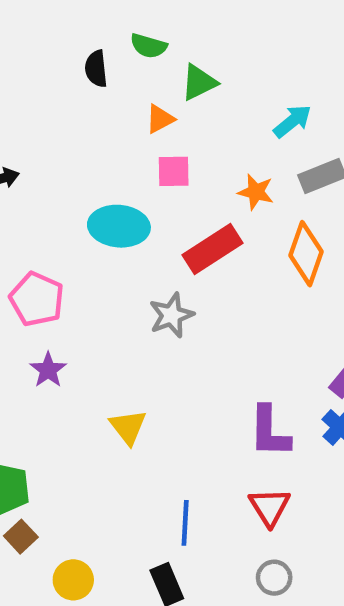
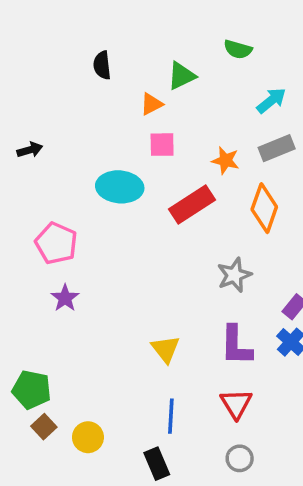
green semicircle: (149, 46) -> (238, 49), moved
cyan arrow: (292, 121) -> (271, 100), moved
gray star: (171, 315) -> (234, 275), moved
yellow triangle: (128, 427) -> (166, 349), moved
yellow circle: (73, 580) -> (88, 437), moved

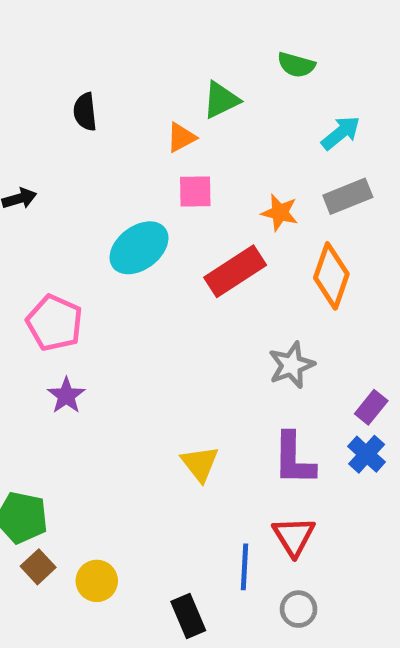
black semicircle: (102, 65) -> (85, 112), moved
cyan ellipse: (120, 187) -> (139, 248), turned -42
blue line: (171, 416) -> (245, 567), moved

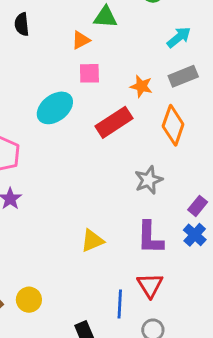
green triangle: (221, 100) -> (105, 17), turned 30
yellow triangle: (200, 464) -> (92, 241), turned 45
yellow circle: (97, 581) -> (29, 300), moved

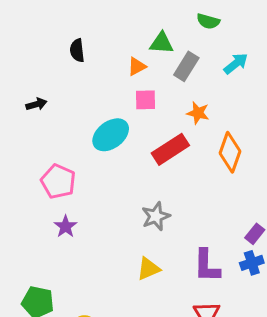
gray rectangle: (183, 76) -> (186, 66), moved, turned -36
gray star: (149, 180) -> (156, 216), moved
blue cross: (195, 235) -> (252, 263), turned 30

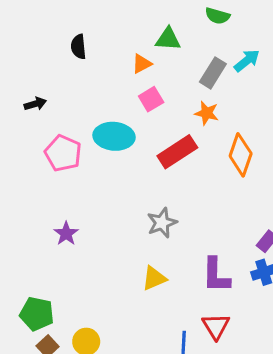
gray rectangle: (186, 66) -> (213, 73), moved
pink square: (146, 100) -> (151, 99), turned -30
cyan ellipse: (111, 135) -> (114, 136), turned 42
pink pentagon: (58, 181) -> (63, 153), moved

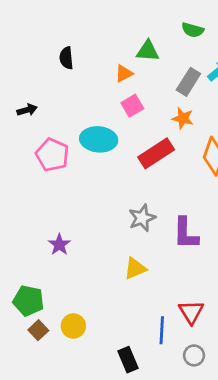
purple star: (66, 234) -> (59, 245), moved
purple L-shape: (216, 275) -> (186, 233), moved

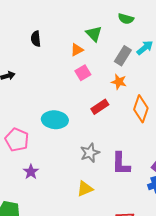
green triangle: (148, 51) -> (94, 34), turned 42
cyan ellipse: (99, 139) -> (55, 120), moved
red rectangle: (156, 153) -> (100, 107), size x0.7
pink pentagon: (52, 155) -> (17, 140), moved

